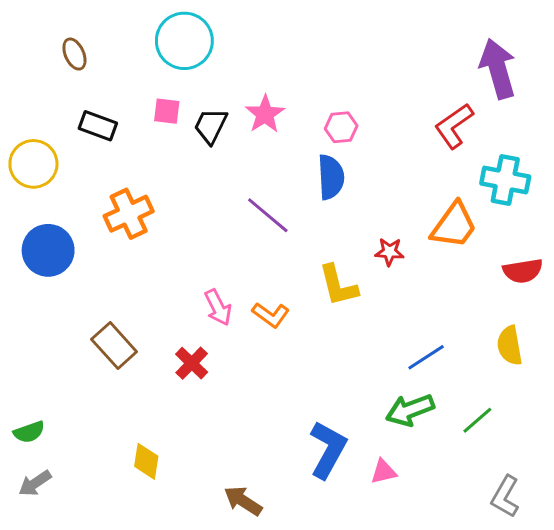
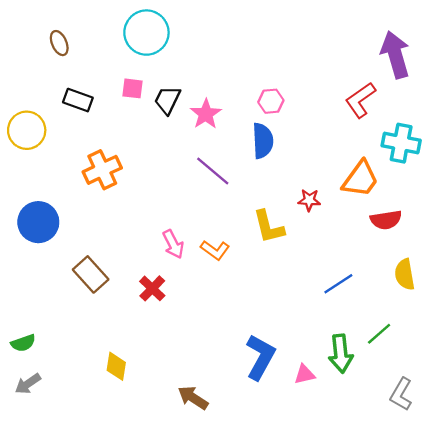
pink star: (265, 114) -> (206, 114), moved
blue circle: (48, 250) -> (38, 222), moved
red semicircle: (523, 271) -> (386, 220), moved
green arrow: (410, 410) -> (341, 354), moved, turned -75

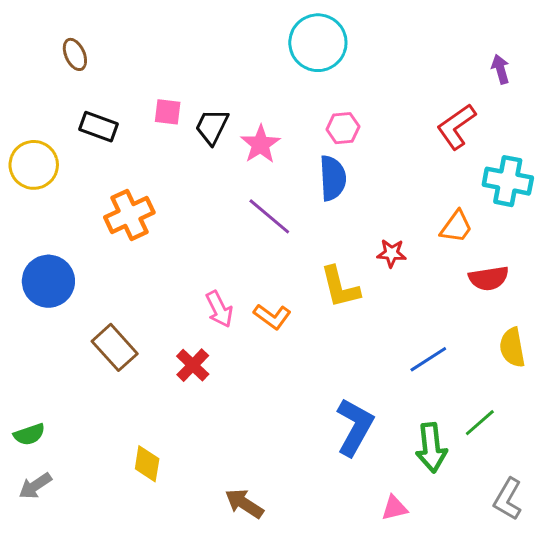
cyan circle: (146, 33) -> (318, 43), moved
purple arrow: (395, 55) -> (500, 69), size x0.5
orange trapezoid: (360, 179) -> (456, 227), size x0.7
blue L-shape: (260, 357) -> (355, 427), moved
pink triangle: (305, 374) -> (394, 508), moved

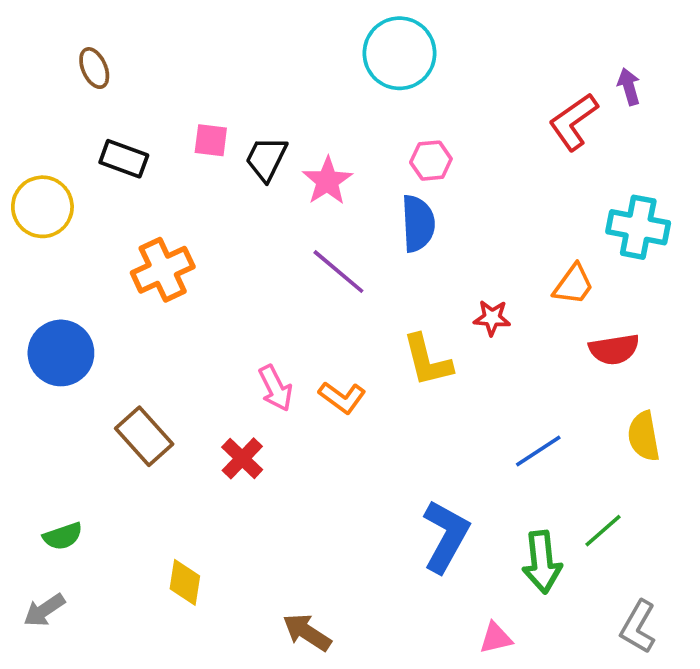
red L-shape: (456, 127) -> (573, 122), moved
green semicircle: (29, 434) -> (63, 536), moved

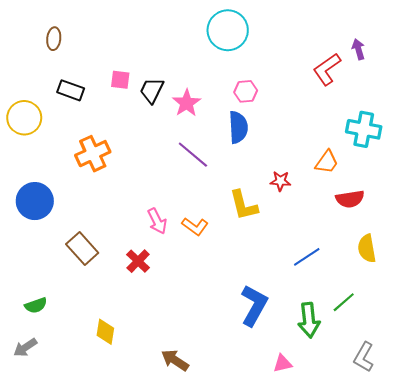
brown ellipse: (94, 68) -> (54, 39), turned 30

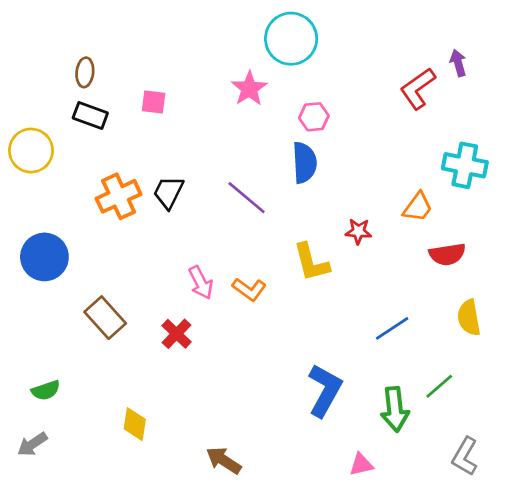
brown ellipse: (54, 39) -> (85, 72), moved
black trapezoid: (152, 90) -> (168, 192), moved
pink star: (187, 103) -> (249, 89), moved

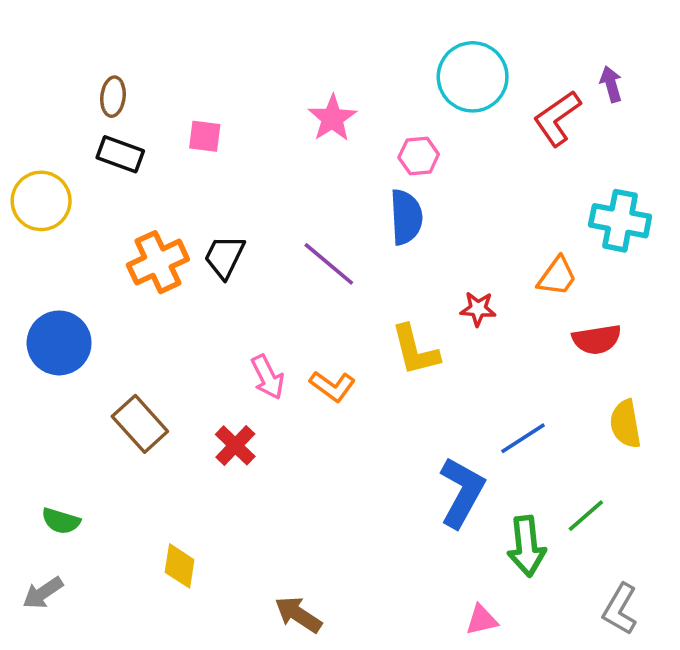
cyan circle: (291, 39) -> (473, 77), moved
green semicircle: (46, 390) -> (61, 521), turned 36
blue L-shape: (325, 390) -> (462, 492), moved

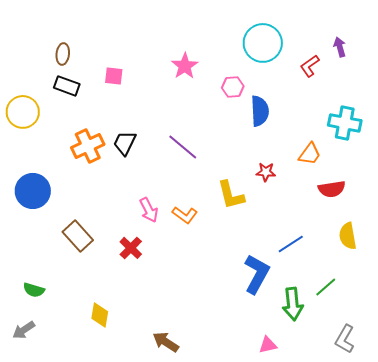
red L-shape: (557, 118) -> (310, 66), size x0.7
blue semicircle: (406, 217) -> (260, 111), moved

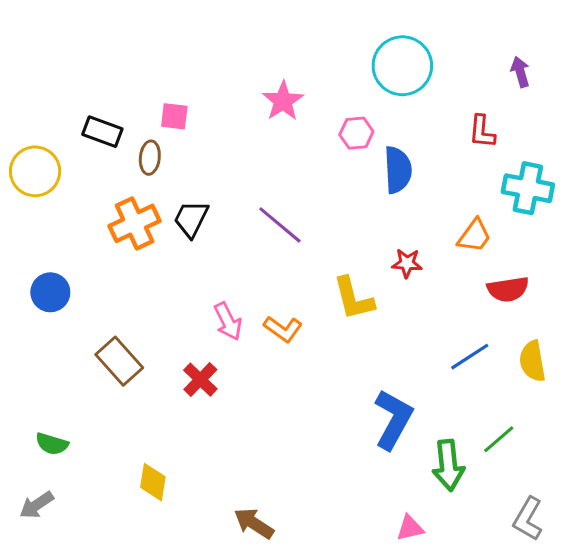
brown ellipse: (63, 54) -> (150, 158), moved
red L-shape: (310, 66) -> (482, 132), moved, turned -50
blue circle: (33, 191) -> (50, 292), size x0.7
blue line: (291, 244) -> (470, 357), moved

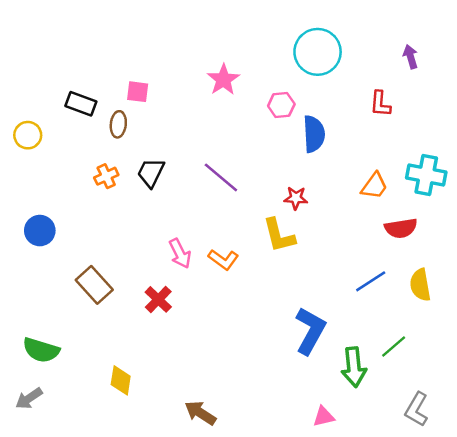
yellow circle: (35, 171) -> (28, 135), size x0.7
cyan cross: (528, 188) -> (426, 175), moved
orange cross: (135, 223) -> (106, 176), size x0.6
red star: (407, 263) -> (296, 198), moved
green semicircle: (52, 444) -> (41, 350), size x1.4

